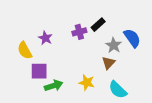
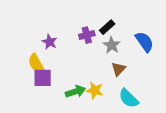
gray star: (114, 45) -> (112, 45), moved
yellow semicircle: (25, 50) -> (36, 63), moved
green arrow: (54, 86) -> (75, 92), moved

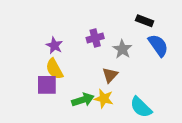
black rectangle: (107, 27) -> (145, 21), moved, turned 63
yellow semicircle: (36, 63) -> (54, 69), moved
brown triangle: (118, 69) -> (110, 75), moved

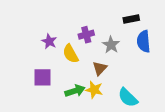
black rectangle: (145, 21) -> (131, 19), turned -32
blue semicircle: (158, 45) -> (144, 41), turned -150
yellow semicircle: (54, 69) -> (71, 54), moved

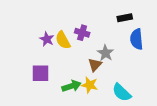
purple cross: (86, 35) -> (82, 33), turned 32
gray star: (111, 45) -> (106, 53), moved
yellow semicircle: (71, 54) -> (63, 40), moved

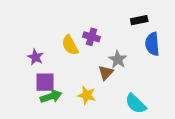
purple star: (47, 39) -> (35, 57), moved
yellow star: (90, 85) -> (87, 95), moved
green arrow: (71, 86) -> (51, 96), moved

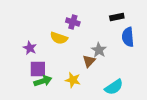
purple cross: (92, 37) -> (73, 22), moved
yellow semicircle: (70, 45) -> (59, 38), turned -42
cyan semicircle: (136, 104) -> (114, 87), turned -78

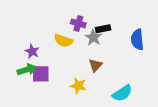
black rectangle: (117, 17) -> (103, 29), moved
gray star: (99, 50) -> (93, 37), moved
green arrow: (43, 81) -> (27, 70), moved

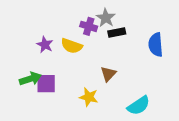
gray star: (93, 37) -> (106, 18), moved
purple star: (32, 51) -> (45, 45), moved

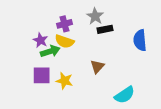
purple cross: (89, 26) -> (64, 24), moved, turned -32
green arrow: (30, 79) -> (50, 51), moved
yellow star: (89, 97) -> (64, 81), moved

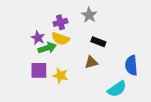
black rectangle: (105, 29) -> (98, 42), moved, turned 32
blue semicircle: (140, 40) -> (131, 65), moved
brown triangle: (97, 67) -> (91, 62), turned 32

